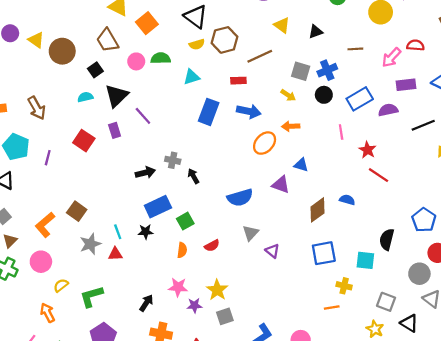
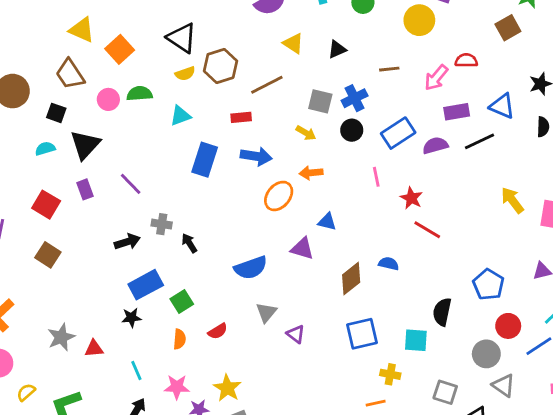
black square: (95, 70) -> (56, 113), turned -32
purple line: (143, 116) -> (131, 184), moved
black line: (423, 125) -> (480, 141), moved
brown square: (77, 211) -> (48, 255), moved
cyan line: (118, 232) -> (136, 371), moved

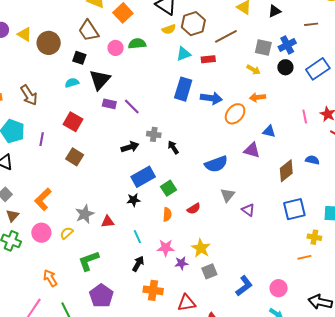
cyan triangle: (180, 116) -> (183, 54), moved
blue arrow: (256, 156) -> (211, 98), moved
pink line: (376, 177) -> (305, 117), moved
purple rectangle: (85, 189) -> (109, 104), moved, turned -56
yellow semicircle: (26, 392) -> (67, 233), moved

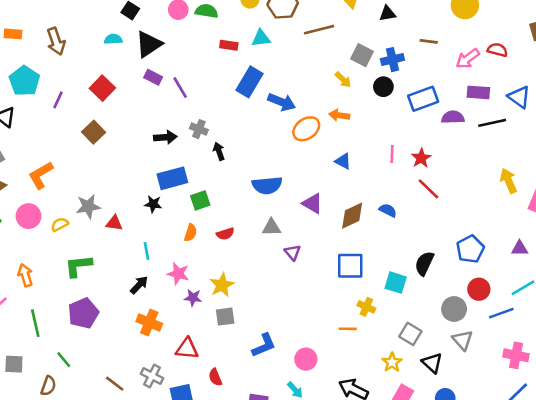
red rectangle: (208, 59) -> (229, 45), moved
purple triangle: (252, 150) -> (312, 203), moved
gray triangle: (227, 195) -> (272, 227), turned 35

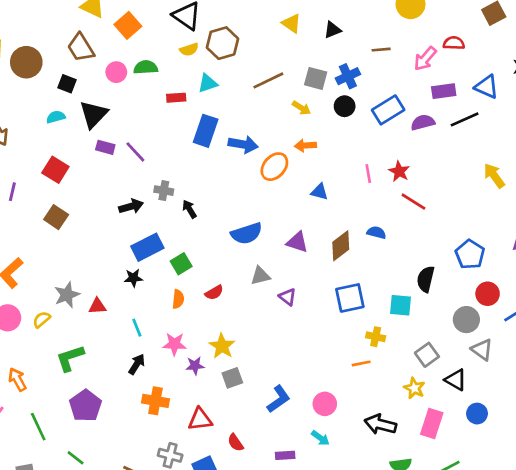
brown line: (319, 30) -> (268, 80), moved
gray square: (410, 334) -> (427, 355), turned 35

